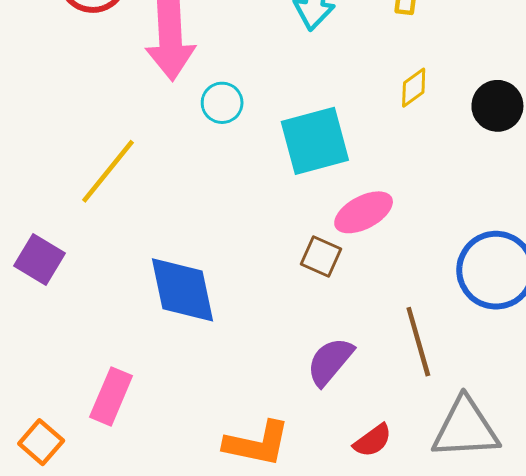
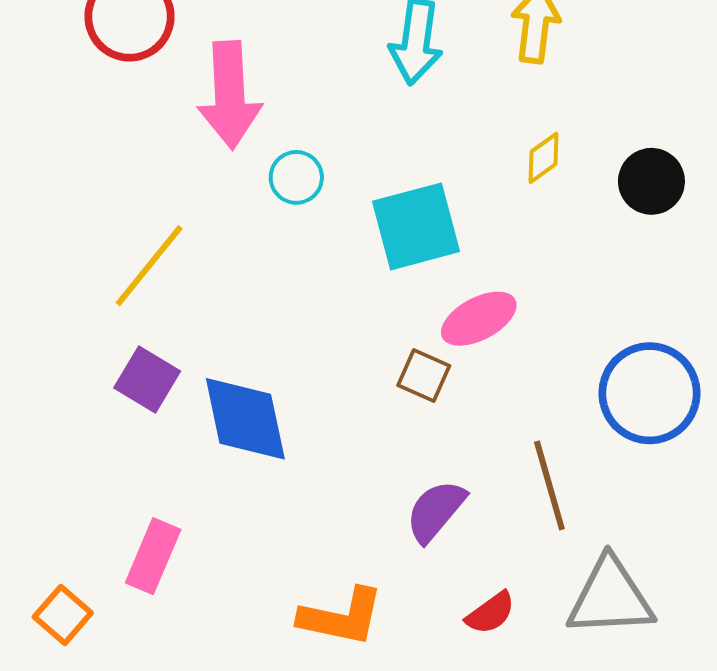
purple square: (40, 260) -> (147, 380), moved

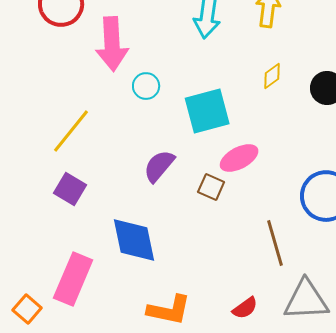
blue diamond: (245, 419) -> (134, 240), moved
purple semicircle: (436, 511) -> (159, 166), moved
pink rectangle: (153, 556) -> (73, 279), size x1.4

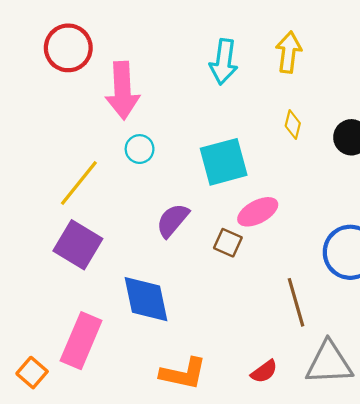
yellow diamond: (272, 76) -> (293, 125), turned -40
cyan circle: (146, 86) -> (140, 149), moved
purple square: (70, 189) -> (78, 245), size x1.4

